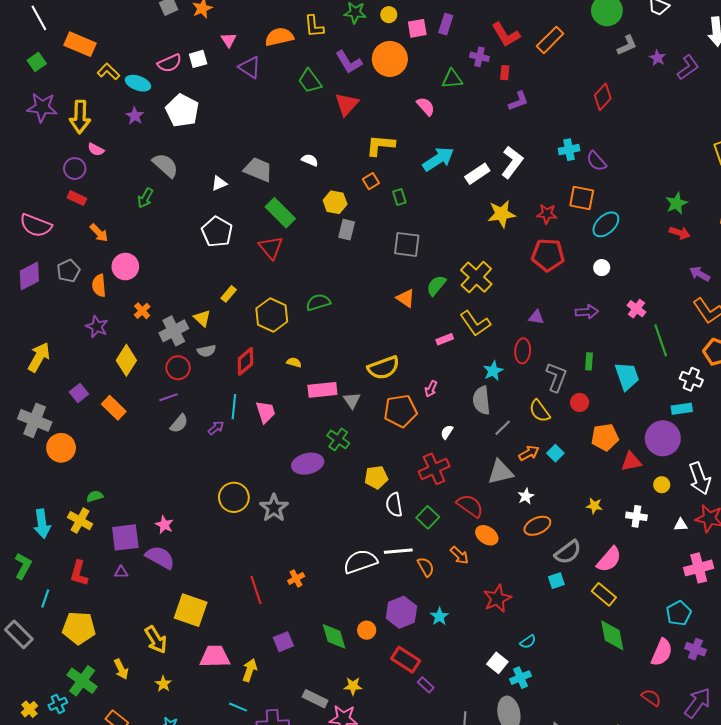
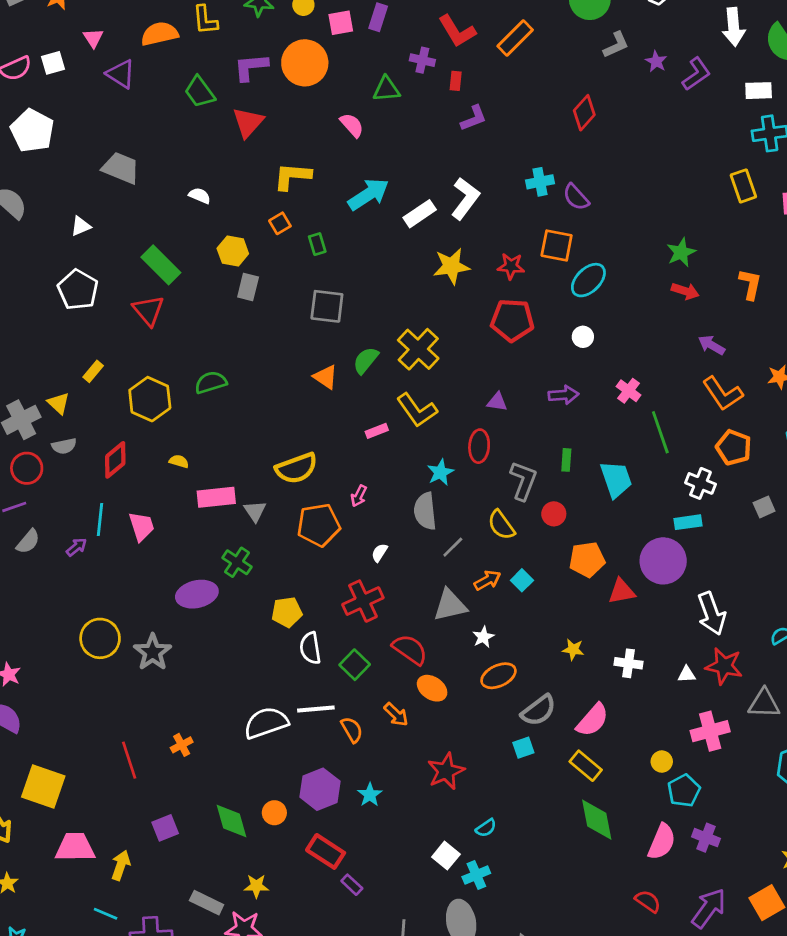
purple L-shape: (349, 62) -> (251, 67), turned 116
gray trapezoid: (258, 170) -> (121, 168), moved
yellow circle: (662, 485) -> (662, 762), moved

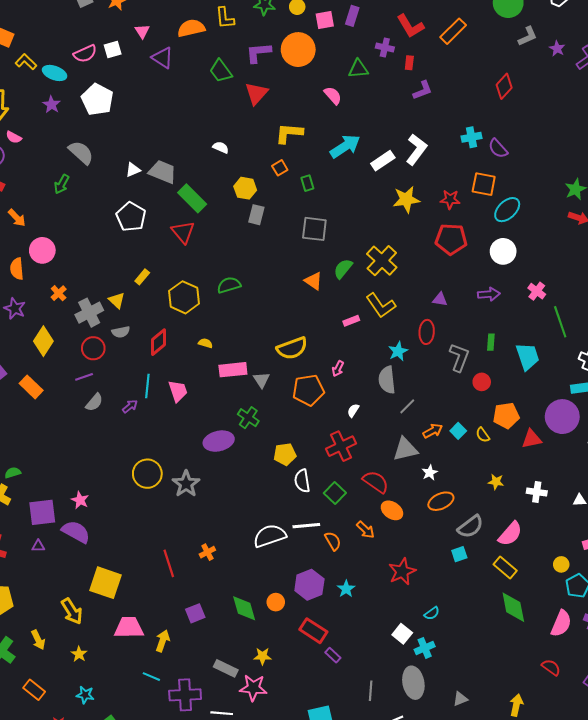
gray trapezoid: (121, 168) -> (163, 172), moved
white circle: (583, 337) -> (503, 251), size x1.6
yellow semicircle: (501, 525) -> (483, 435), moved, size x0.7

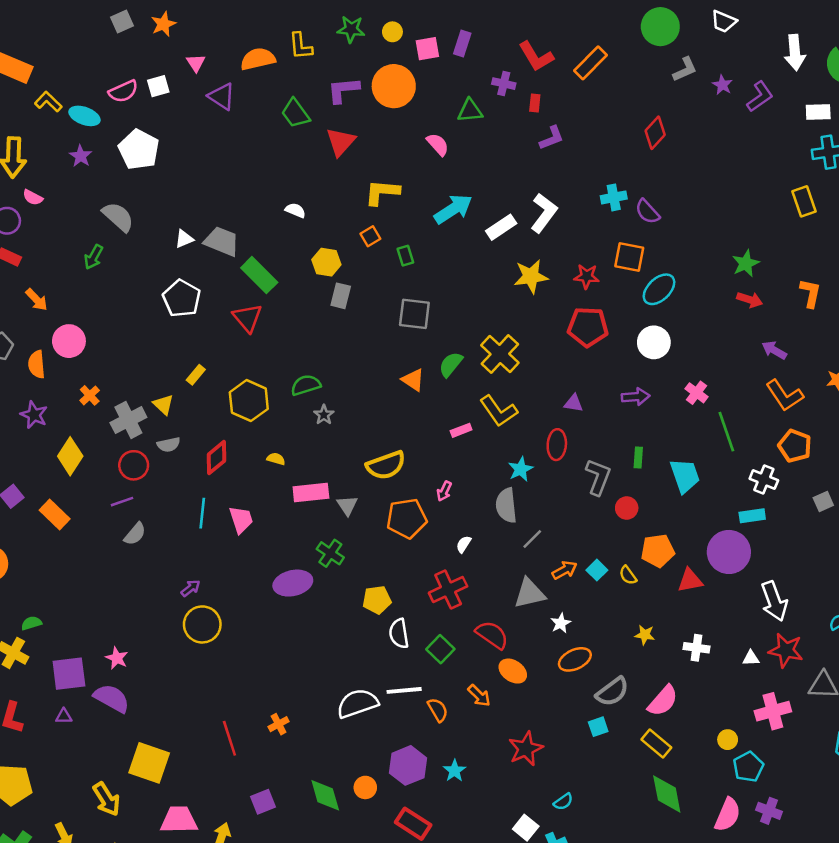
purple arrow: (130, 406) -> (191, 588), moved
gray star: (186, 484) -> (324, 415), moved, size x0.6

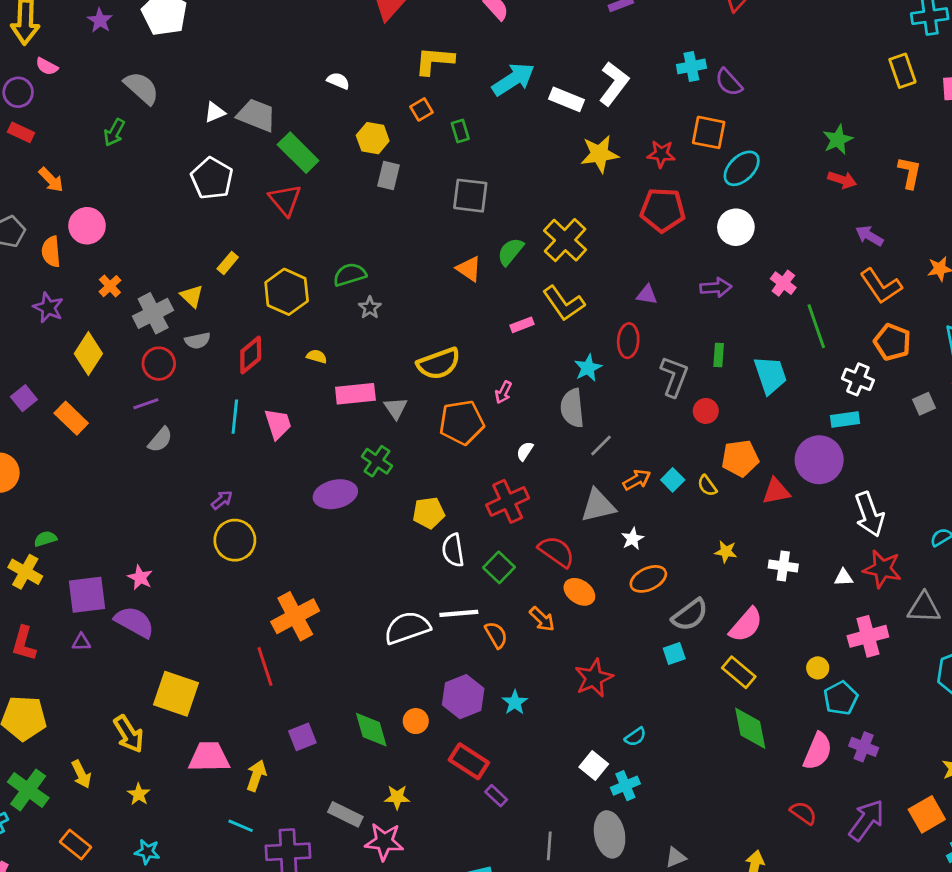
white rectangle: (501, 227) -> (566, 99), turned 56
orange cross: (279, 724) -> (295, 616), moved, size x2.0

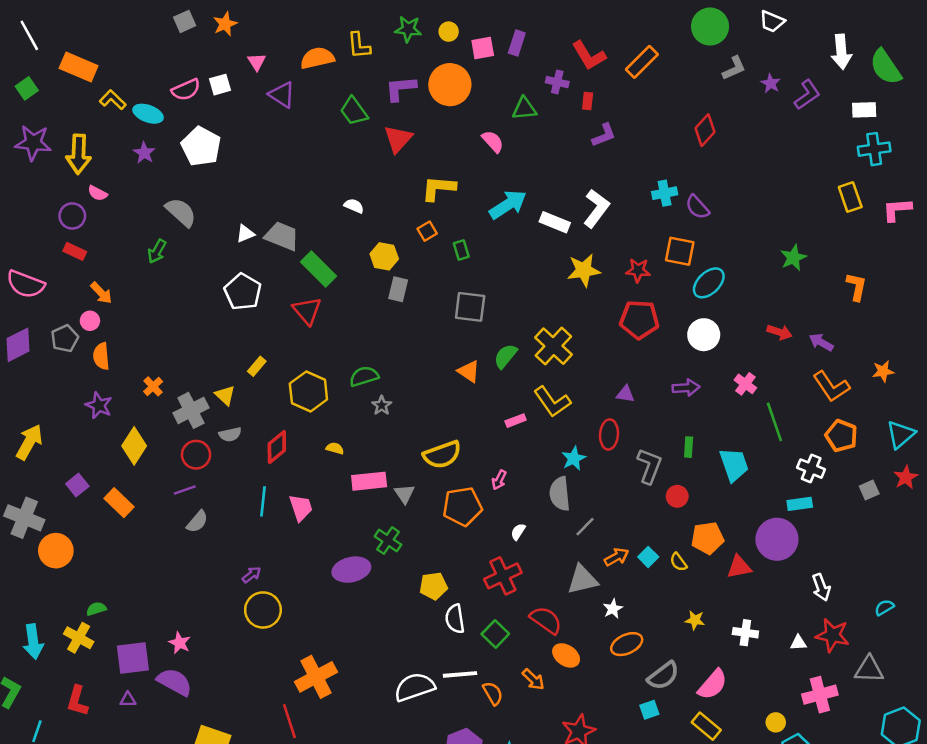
red arrow: (842, 180) -> (779, 332), moved
pink circle: (87, 226) -> (90, 321), moved, size x0.6
white arrow: (869, 514) -> (821, 587), size x0.7

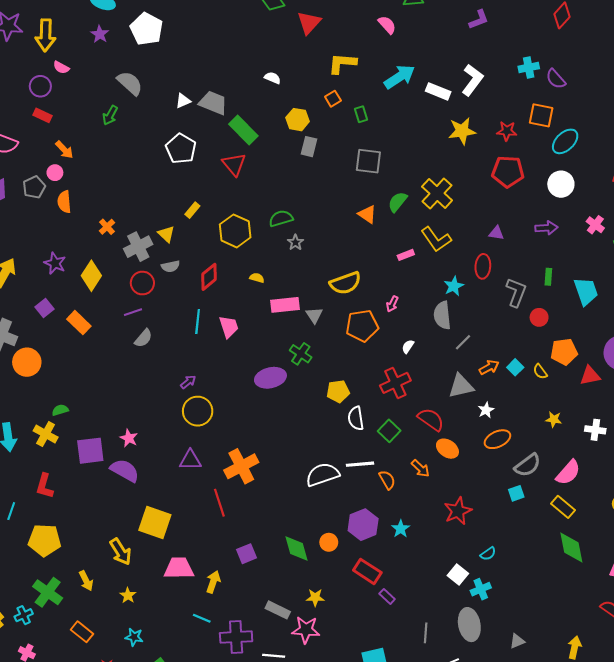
purple star: (99, 405) -> (55, 263), moved
purple triangle: (128, 700) -> (190, 460), moved, size x1.6

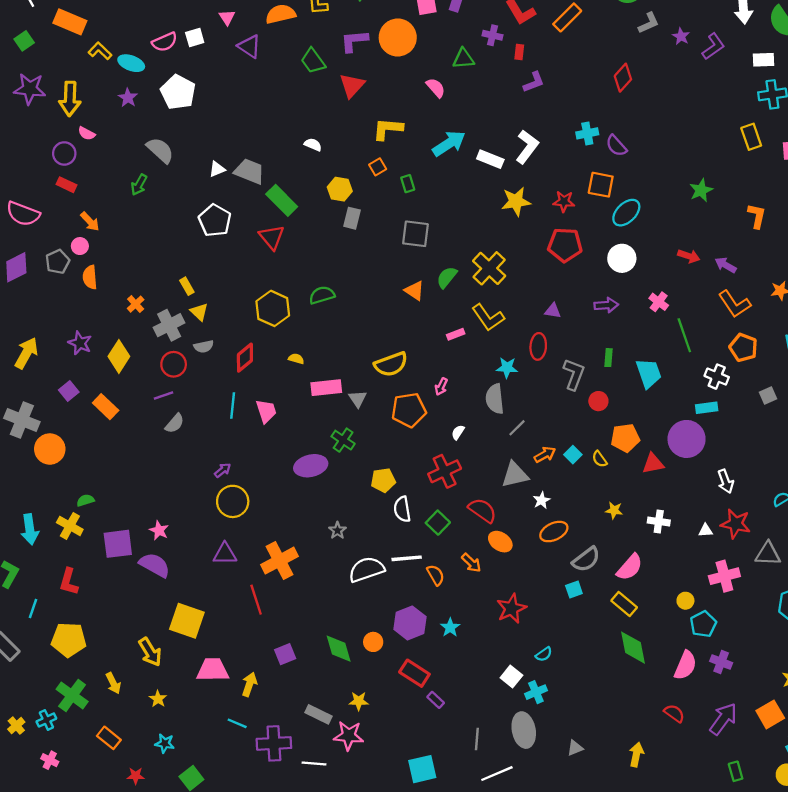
yellow rectangle: (192, 210) -> (187, 286), moved, turned -70
gray star: (295, 242) -> (337, 530), moved
cyan star: (454, 286) -> (507, 368), turned 30

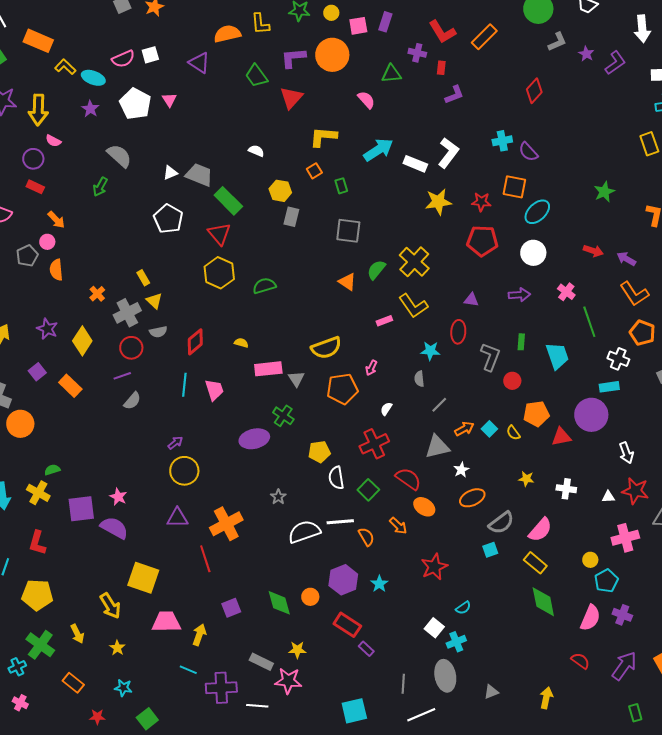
pink triangle: (227, 17) -> (169, 100), moved
yellow hexagon: (273, 308) -> (219, 273), moved
gray semicircle: (495, 399) -> (419, 379), size x0.6

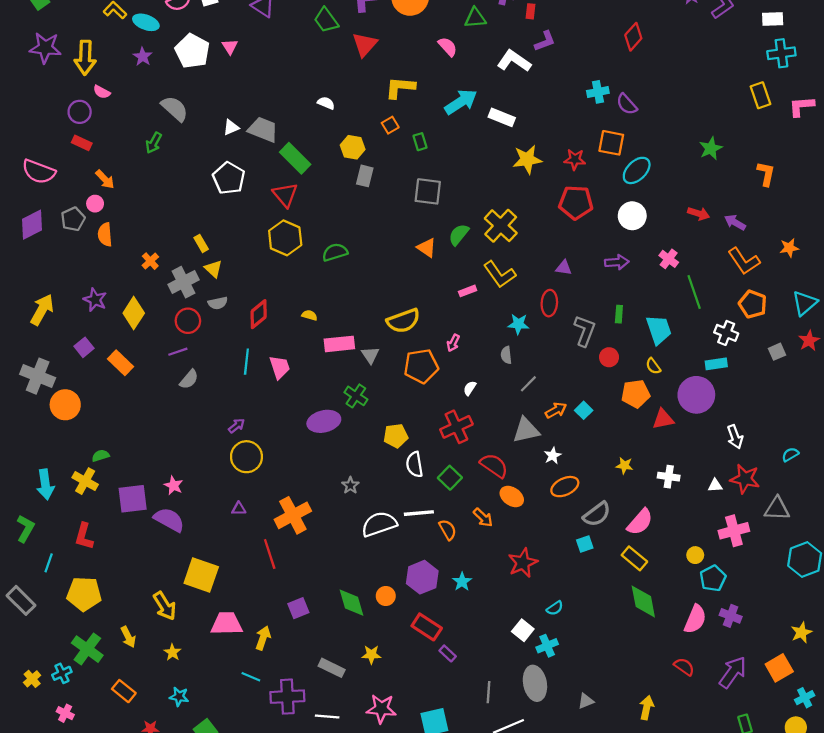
white L-shape: (448, 153) -> (514, 61), moved, turned -92
yellow semicircle: (513, 433) -> (653, 366), moved
purple triangle: (177, 518) -> (239, 509), size x0.6
pink star: (288, 681) -> (381, 709), moved

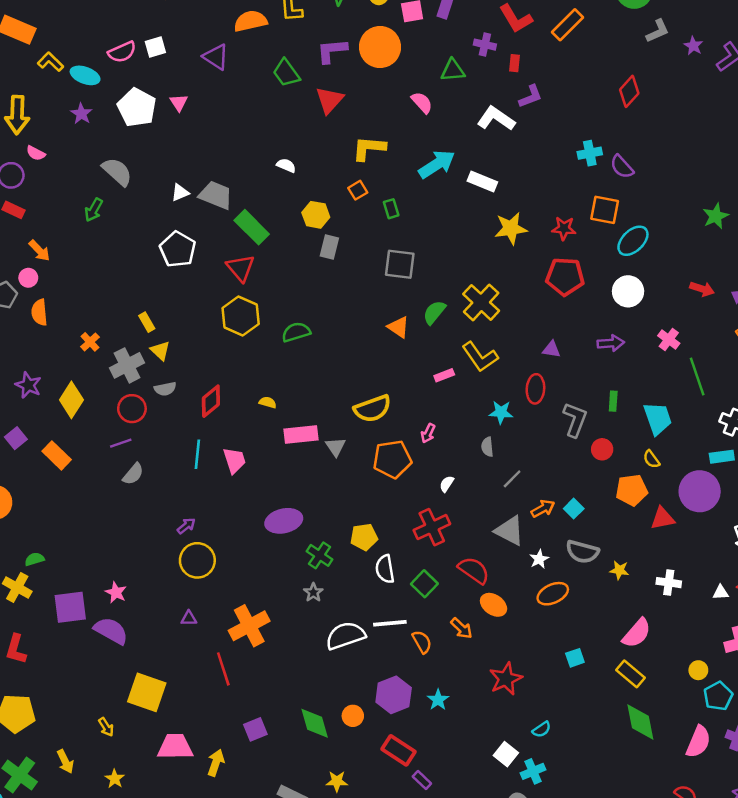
green cross: (356, 396) -> (320, 555), moved
gray triangle: (526, 430) -> (510, 531), turned 40
gray semicircle: (597, 514) -> (582, 552), moved, turned 52
yellow arrow: (165, 606) -> (106, 727), size x0.6

